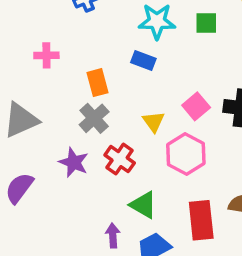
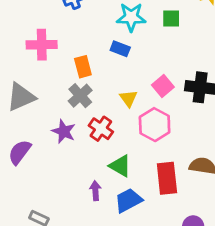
pink cross: (46, 55) -> (42, 45), size x1.5

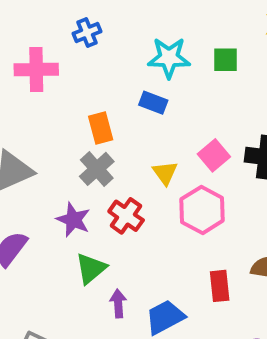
pink cross: (42, 45) -> (36, 69), moved
green triangle: (120, 166) -> (91, 268), moved, turned 50
red rectangle: (167, 178) -> (220, 286), size x0.7

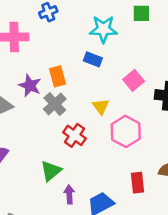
green square: (225, 60) -> (141, 13), moved
pink square: (214, 155) -> (134, 80), moved
purple star: (73, 220) -> (30, 86), moved

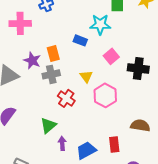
cyan star: (103, 29) -> (100, 24), moved
gray cross: (55, 104) -> (51, 74), turned 30
red rectangle: (137, 183) -> (114, 144), moved

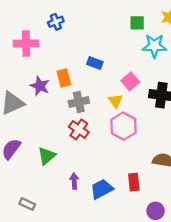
cyan star: (100, 24) -> (154, 46), moved
gray cross: (51, 74) -> (79, 102), moved
yellow triangle: (86, 76) -> (115, 101), moved
green triangle: (48, 125) -> (47, 156), moved

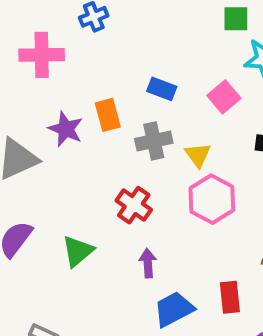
pink square: (130, 81) -> (224, 97), moved
gray cross: (79, 102) -> (154, 141), moved
purple arrow: (74, 181) -> (148, 263), moved

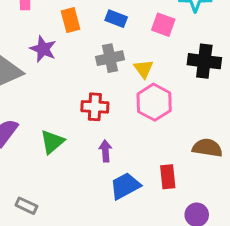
pink square: (224, 97) -> (163, 25), turned -30
orange rectangle: (108, 115) -> (70, 20), moved
red cross: (134, 205) -> (95, 107), turned -32

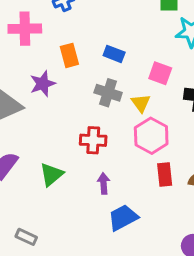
pink square: (163, 25) -> (160, 73), moved
purple star: (43, 49) -> (43, 84), turned 30
gray cross: (110, 58) -> (108, 93), turned 30
red rectangle: (168, 177) -> (165, 174), moved

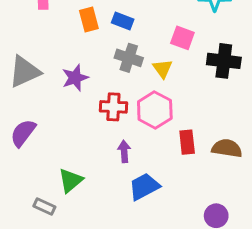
blue rectangle: (114, 54) -> (123, 21), moved
purple star: (43, 84) -> (75, 78), moved
pink hexagon: (151, 136) -> (155, 110), moved
green triangle: (52, 174) -> (71, 180), moved

